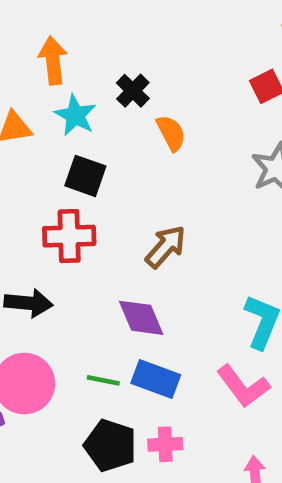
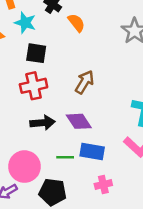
black arrow: (28, 303) -> (43, 123), moved
black pentagon: (110, 445) -> (53, 192), moved

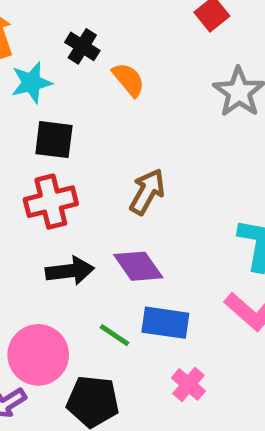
cyan star: (25, 23) -> (31, 83), turned -30
green line: (65, 157) -> (114, 335), turned 35
pink cross: (103, 184) -> (188, 384), turned -35

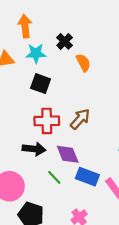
red cross: (51, 202) -> (47, 121), moved
blue rectangle: (165, 323) -> (87, 177), moved
green line: (114, 335) -> (54, 177), moved

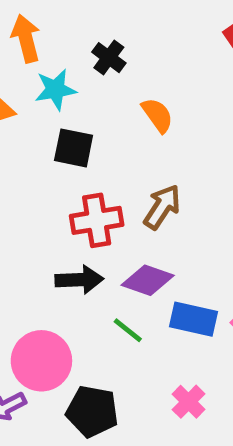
orange semicircle: (83, 63) -> (157, 115), moved
purple diamond: (68, 154) -> (148, 280), turned -40

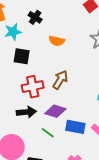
orange semicircle: (157, 115) -> (57, 41), turned 140

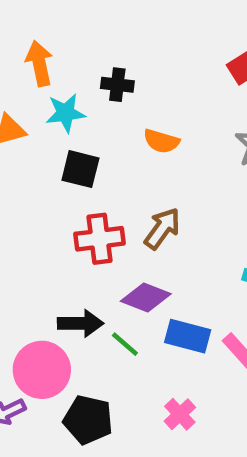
black cross: (35, 17) -> (117, 85), turned -32
black arrow: (26, 112) -> (80, 323), moved

